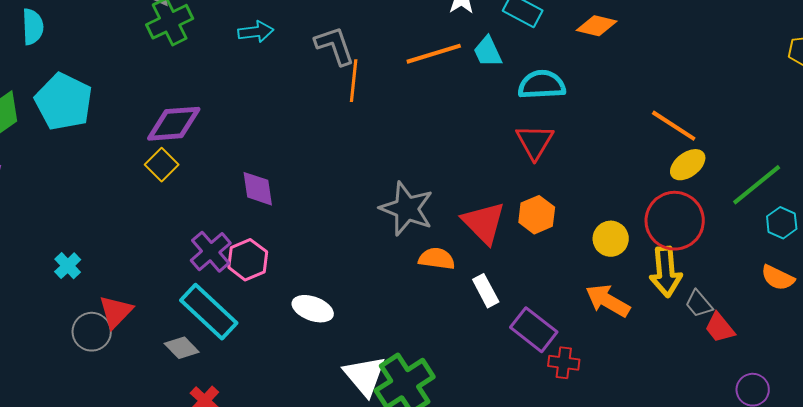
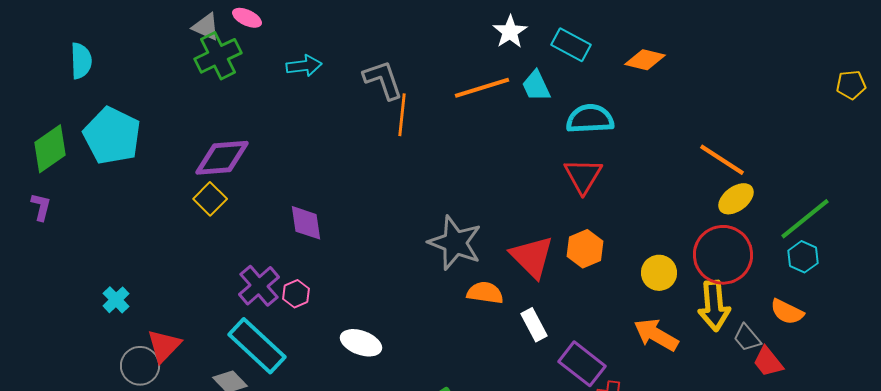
cyan hexagon: (782, 223) -> (803, 257), moved
pink hexagon: (248, 260) -> (296, 294), size x0.7
orange semicircle: (778, 278) -> (787, 312), moved

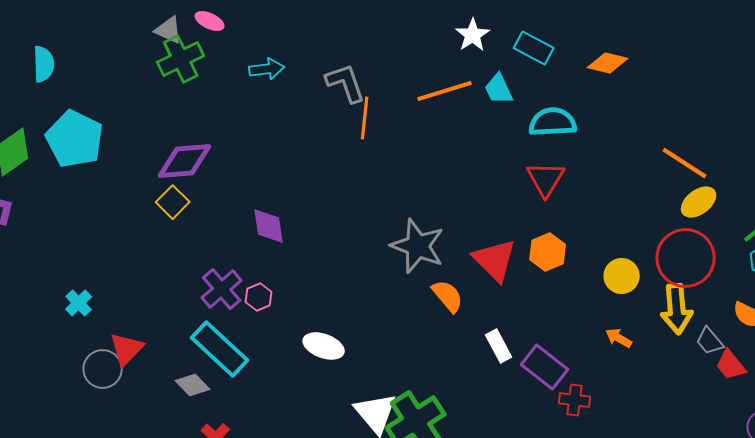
orange semicircle: (485, 293) -> (448, 296), turned 42
white rectangle: (534, 325) -> (499, 346), moved
orange arrow: (656, 335) -> (619, 338), size x0.6

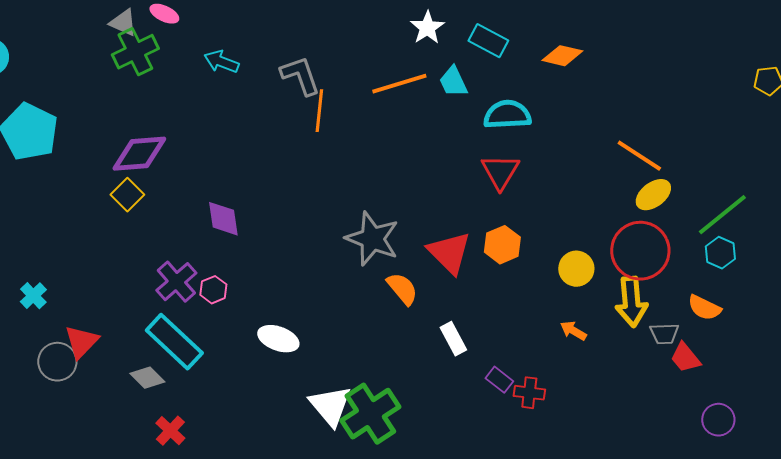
cyan arrow: (267, 69) -> (221, 62), turned -152
gray trapezoid: (710, 341) -> (664, 334), turned -52
purple rectangle: (545, 367) -> (499, 380), moved, size x0.6

